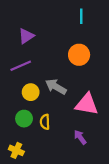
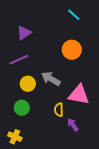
cyan line: (81, 16) -> (74, 15), turned -48
yellow semicircle: (45, 122) -> (59, 110), moved

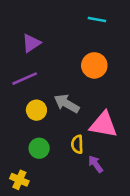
cyan line: (74, 15) -> (97, 19), turned -32
green circle: (22, 108) -> (39, 148), moved

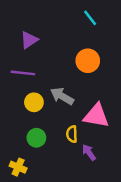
cyan line: (97, 19) -> (90, 18), turned 42
purple line: (25, 79) -> (23, 73), turned 30

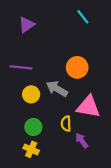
purple triangle: (29, 40) -> (27, 25), moved
orange circle: (88, 61) -> (77, 67), moved
yellow cross: (18, 167) -> (31, 149), moved

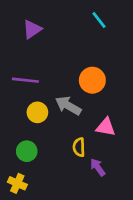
pink triangle: (88, 107) -> (106, 127), size x0.7
green circle: (33, 127) -> (27, 151), moved
yellow cross: (31, 149) -> (17, 183), moved

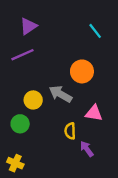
cyan line: (99, 20) -> (95, 31), moved
purple line: (25, 80) -> (22, 55), moved, turned -30
green circle: (27, 151) -> (20, 124), moved

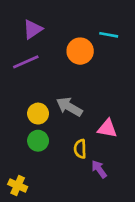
cyan line: (95, 31) -> (109, 35), turned -42
orange circle: (82, 71) -> (80, 51), moved
green circle: (20, 124) -> (38, 141), moved

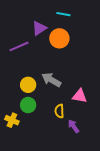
purple triangle: (33, 29) -> (39, 28), moved
cyan line: (109, 35) -> (63, 14), moved
yellow cross: (18, 185) -> (12, 120), moved

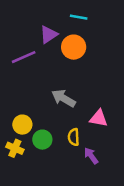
yellow circle: (28, 85) -> (22, 125), moved
green circle: (28, 105) -> (42, 140), moved

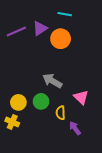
purple line: (24, 57) -> (16, 31), moved
pink triangle: (99, 118) -> (81, 97), turned 35
green circle: (42, 140) -> (41, 101), moved

